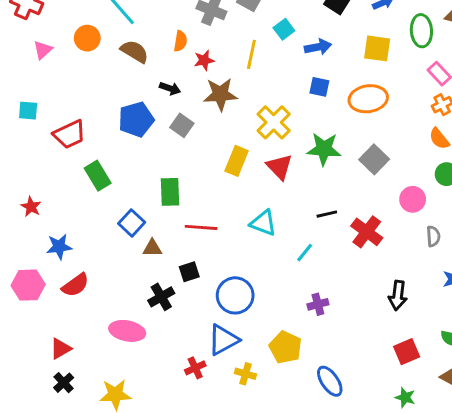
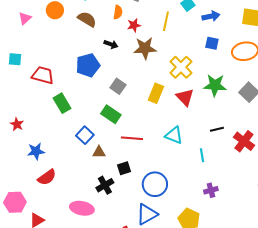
gray square: (182, 125) -> (118, 86), moved
red trapezoid: (69, 134) -> (43, 75), turned -140
green rectangle: (170, 192) -> (111, 114), turned -54
cyan line: (305, 253) -> (202, 155), turned -48
pink hexagon: (28, 285) -> (15, 202), moved

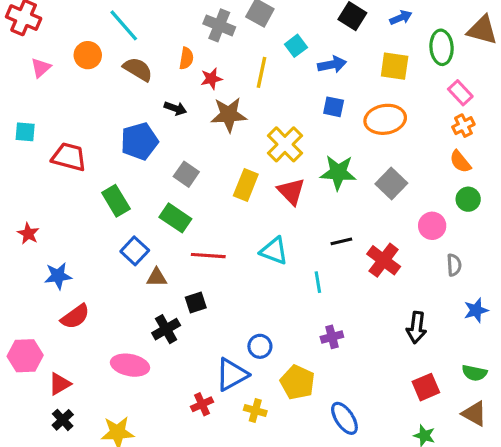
green rectangle: (62, 103) -> (116, 201), moved
blue circle: (155, 184) -> (260, 346), moved, size x0.6

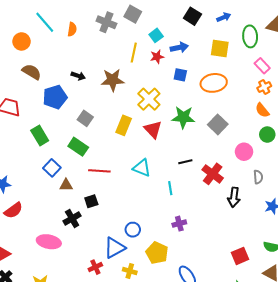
orange semicircle: (186, 58) -> (72, 29), moved
brown semicircle: (138, 69) -> (32, 72), moved
red star: (211, 79) -> (157, 57), moved
black arrow: (416, 328) -> (234, 197), moved

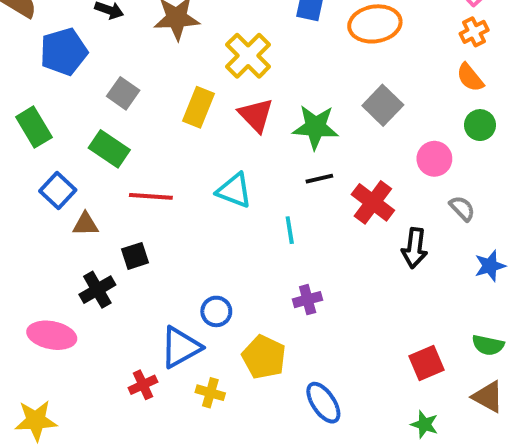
green star: (183, 117) -> (315, 127), moved
gray semicircle: (258, 177) -> (462, 208), turned -40

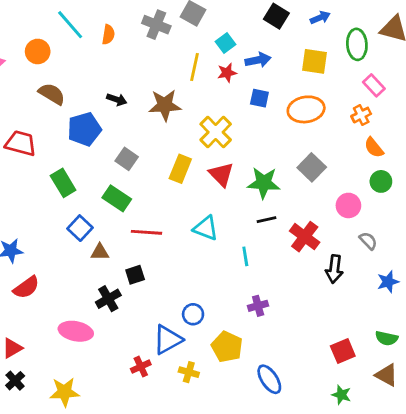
orange cross: (474, 32) -> (361, 115), moved

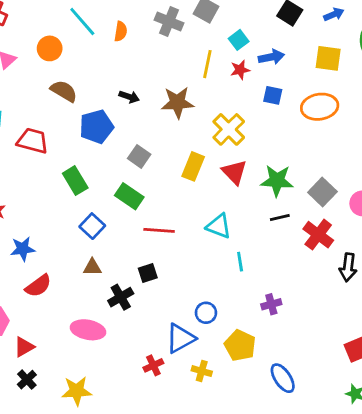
gray square: (312, 167) -> (322, 192), moved
brown triangle: (100, 252) -> (92, 267), moved
cyan line: (245, 256) -> (240, 262), moved

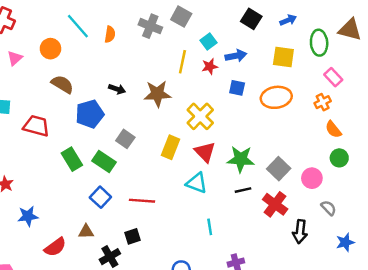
green rectangle: (129, 196) -> (104, 162), moved
blue square: (92, 226) -> (100, 197), moved
cyan triangle: (219, 226) -> (197, 183), moved
red semicircle: (38, 286) -> (55, 247), moved

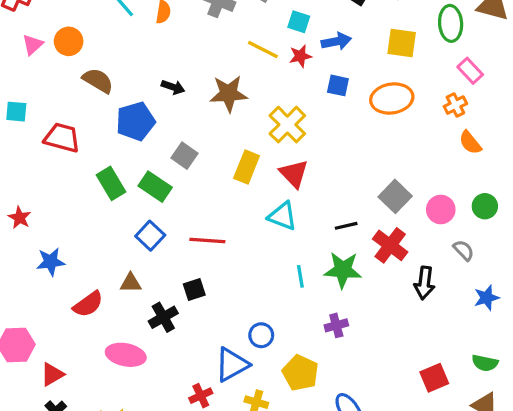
cyan square: (209, 41) -> (299, 22), turned -35
orange circle: (50, 49) -> (69, 41), moved
yellow line: (182, 62) -> (263, 50), turned -75
green circle: (339, 158) -> (485, 206), moved
green star: (241, 159) -> (343, 270), moved

